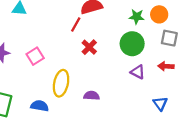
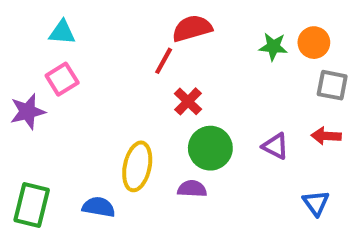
green circle: (132, 44) -> (210, 148), moved
pink square: (35, 56) -> (62, 79), moved

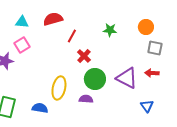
red semicircle: (192, 28) -> (53, 19), moved
green star: (273, 47) -> (110, 30), moved
purple triangle: (275, 146) -> (127, 78), size x1.6

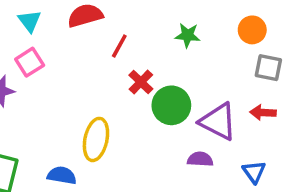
cyan triangle: (22, 22) -> (30, 21), turned 48
green circle: (95, 79) -> (171, 105), moved
purple semicircle: (86, 99) -> (200, 159), moved

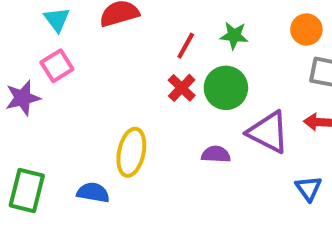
red line: (119, 46) -> (186, 46), moved
green circle: (171, 105) -> (226, 88), moved
purple semicircle: (200, 159) -> (216, 154), moved

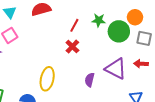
green circle: (226, 88) -> (119, 31), moved
purple semicircle: (216, 154) -> (90, 80), turned -80

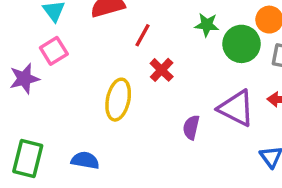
red line: (74, 25) -> (142, 35), moved
yellow ellipse: (47, 79) -> (118, 100), moved

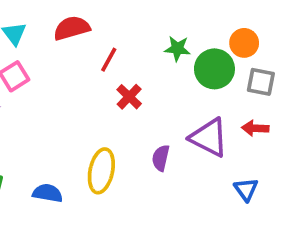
yellow ellipse: (118, 100) -> (101, 171), moved

